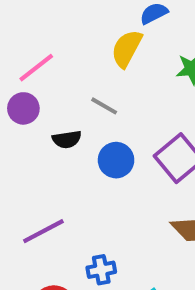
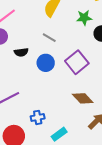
gray line: (104, 106) -> (49, 38), moved

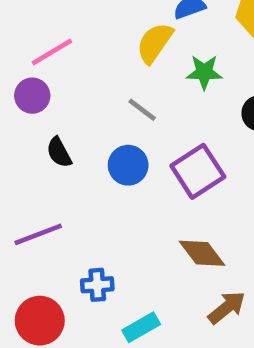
green star: (84, 18) -> (204, 72), moved
black semicircle: (21, 52) -> (59, 152), moved, turned 64

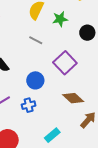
blue circle: (128, 165) -> (35, 80), moved
blue cross: (97, 285) -> (29, 105), moved

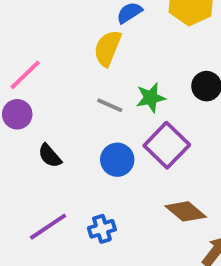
green star: (60, 19) -> (151, 98), moved
blue circle: (35, 80) -> (117, 160), moved

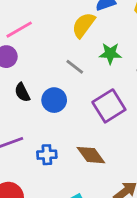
green star: (151, 98) -> (110, 54), moved
blue circle: (117, 160) -> (54, 100), moved
brown diamond: (186, 211) -> (91, 155), moved

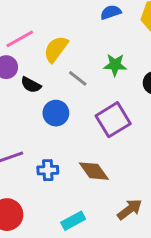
yellow semicircle: (83, 25) -> (56, 49), moved
black semicircle: (22, 92) -> (31, 85), moved, turned -36

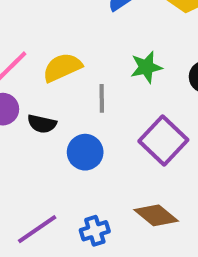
yellow semicircle: (56, 49) -> (62, 67), turned 44
gray line: (78, 78) -> (102, 98), turned 66

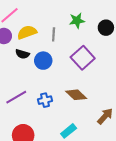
yellow semicircle: (62, 67) -> (27, 32), moved
black semicircle: (42, 124) -> (22, 54), moved

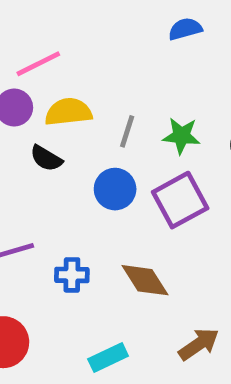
green star: (77, 21) -> (181, 136), moved
blue circle: (43, 61) -> (115, 189), moved

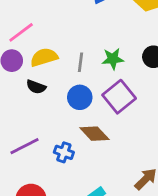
blue cross: (72, 275) -> (64, 152), turned 30
brown diamond: (145, 280) -> (94, 134), moved

